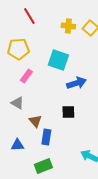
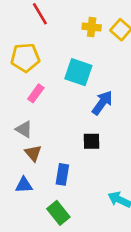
blue arrow: (76, 83) -> (102, 103), turned -36
brown triangle: (35, 121) -> (33, 153), moved
green rectangle: (43, 166) -> (58, 213), turned 72

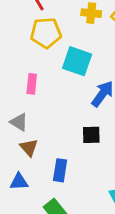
yellow pentagon: (25, 58) -> (46, 33), moved
pink rectangle: (36, 93) -> (32, 84), turned -30

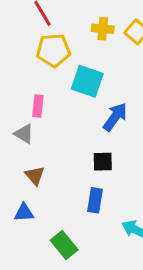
gray triangle: (19, 122) -> (24, 134), moved
blue rectangle: (60, 170) -> (95, 200), moved

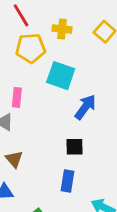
yellow cross: (103, 29) -> (62, 29), moved

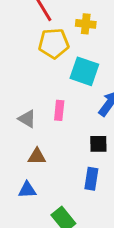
pink rectangle: (17, 97) -> (59, 110), moved
brown triangle: (14, 159) -> (37, 156), turned -48

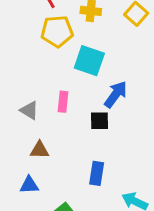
black square: (98, 144) -> (100, 121), moved

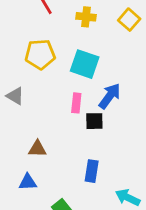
yellow pentagon: (57, 31) -> (40, 54), moved
pink rectangle: (63, 102) -> (76, 103), moved
gray triangle: (29, 110) -> (15, 96), moved

